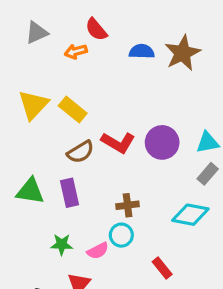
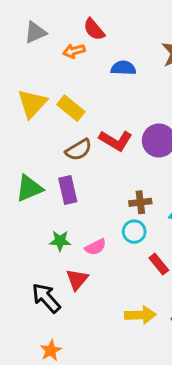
blue semicircle: (142, 51) -> (123, 68), moved
green triangle: (30, 191) -> (29, 188), turned -32
brown cross: (128, 205) -> (140, 202), moved
cyan circle: (121, 235) -> (134, 232), moved

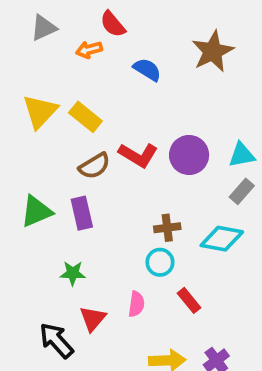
blue semicircle: (123, 68) -> (147, 70), turned 30
pink semicircle: (96, 247) -> (136, 304), moved, turned -55

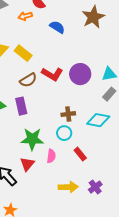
green star: (73, 273) -> (32, 139), moved, size x1.6

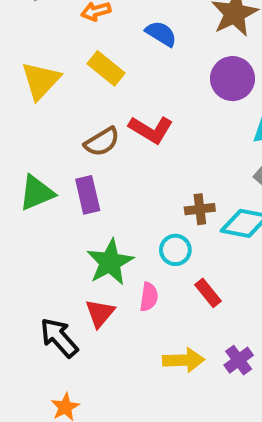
yellow rectangle: (23, 53) -> (106, 68), moved
purple circle: (80, 74) -> (232, 79), moved
brown cross: (68, 114) -> (200, 209), moved
green star: (32, 139) -> (110, 262), turned -30

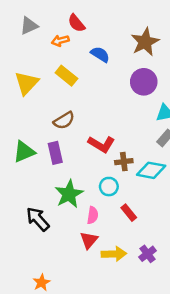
red L-shape: (151, 130) -> (101, 144), moved
red triangle: (100, 313) -> (89, 240), moved
black arrow: (59, 338) -> (38, 219), moved

